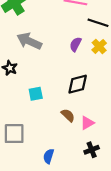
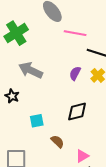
brown semicircle: (68, 115) -> (57, 141), moved
pink triangle: (87, 123) -> (82, 156), moved

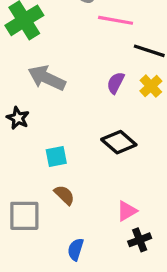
black diamond: (77, 112) -> (119, 142), turned 55
brown semicircle: (57, 141) -> (64, 195), moved

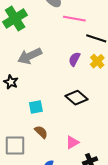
gray arrow: (47, 78) -> (30, 56), turned -50
pink triangle: (127, 211) -> (72, 142), moved

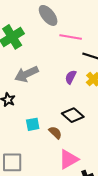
brown semicircle: (41, 132) -> (55, 133), moved
pink triangle: (72, 142) -> (69, 159), size x1.5

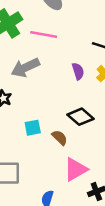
pink line: (71, 37) -> (44, 34), moved
purple semicircle: (71, 77) -> (78, 71), turned 136

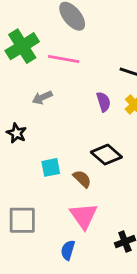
gray arrow: (25, 68) -> (42, 98), size x0.6
pink triangle: (76, 169) -> (84, 216), moved, turned -35

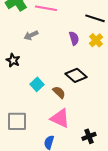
cyan square: (51, 167) -> (37, 84), turned -32
pink triangle: (84, 216) -> (60, 118), turned -30

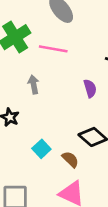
gray arrow: (31, 35) -> (34, 84), turned 104

